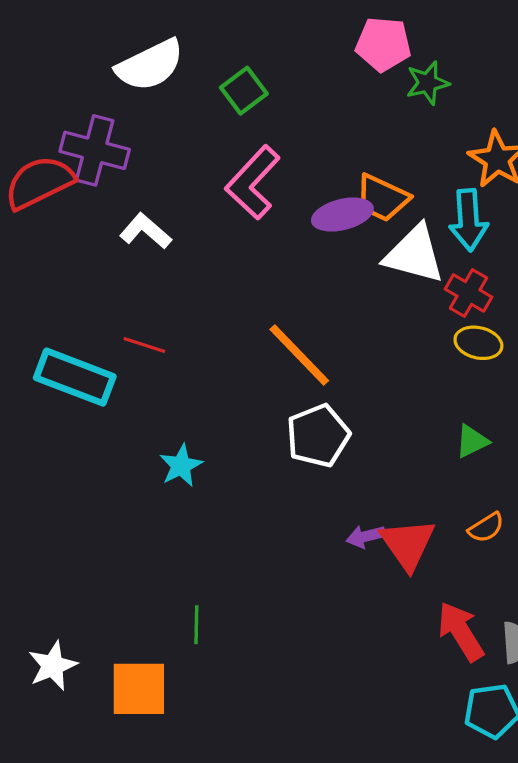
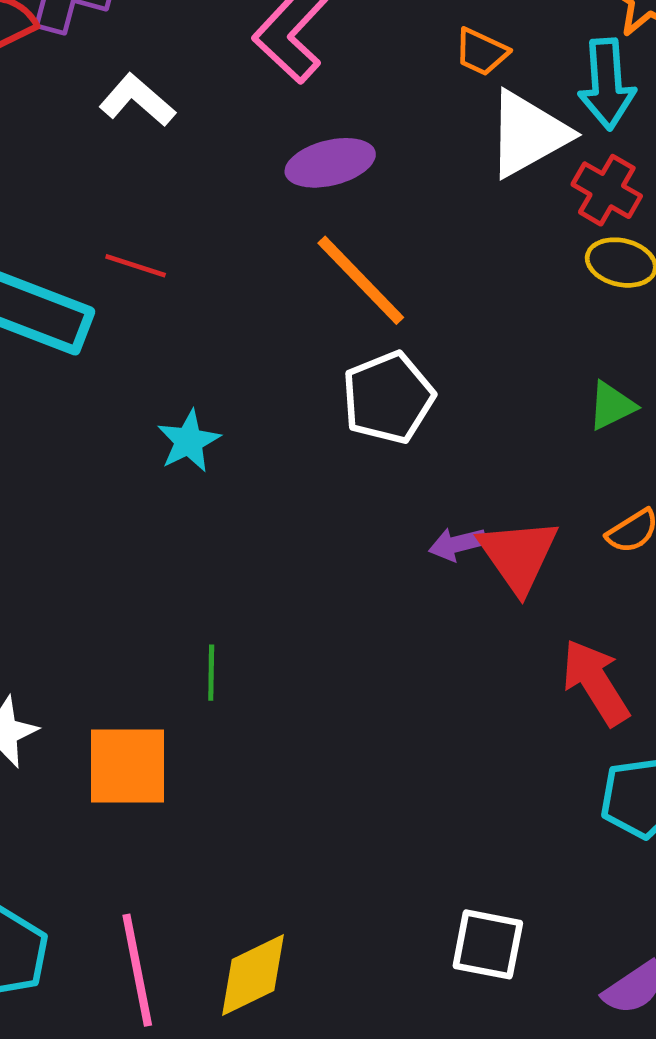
orange trapezoid: (382, 198) -> (481, 52), size x0.7
purple ellipse: (342, 214) -> (330, 163), moved
white triangle: (414, 254) -> (528, 134), turned -44

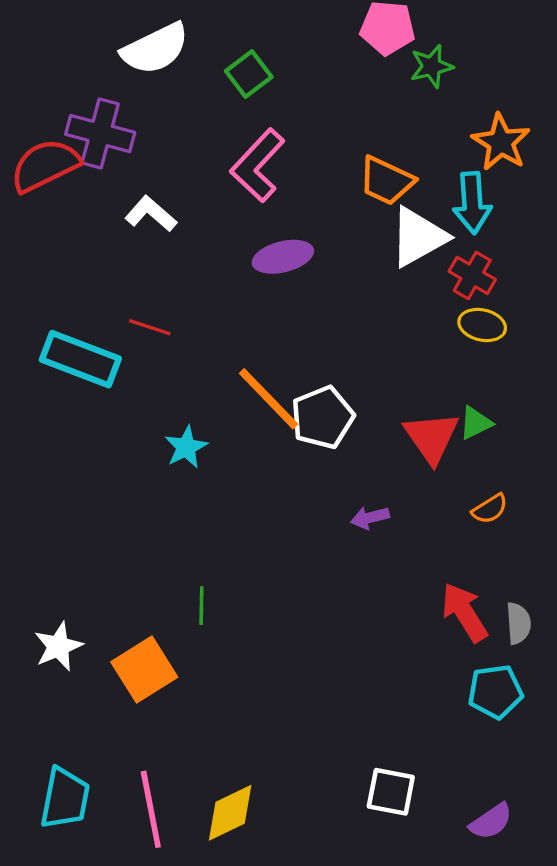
orange trapezoid: (481, 52) -> (386, 181), size x1.5
orange line: (361, 280) -> (269, 399), moved
red triangle: (518, 555) -> (432, 437), moved
orange square: (128, 766) -> (144, 670), turned -32

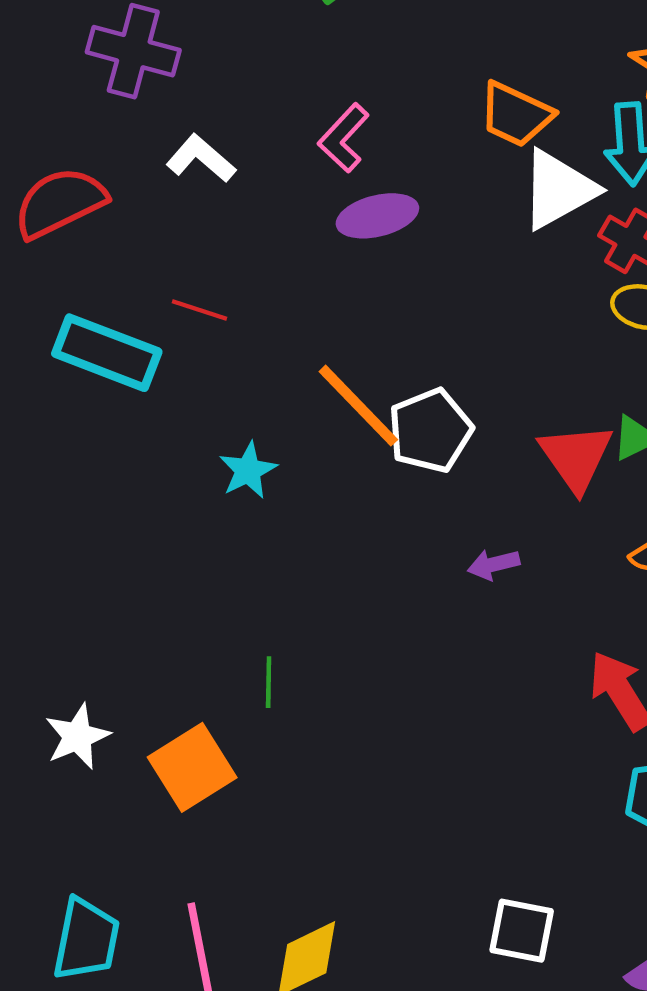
red semicircle: (45, 165) -> (60, 203), moved
pink L-shape: (258, 165) -> (344, 138), moved, size x0.7

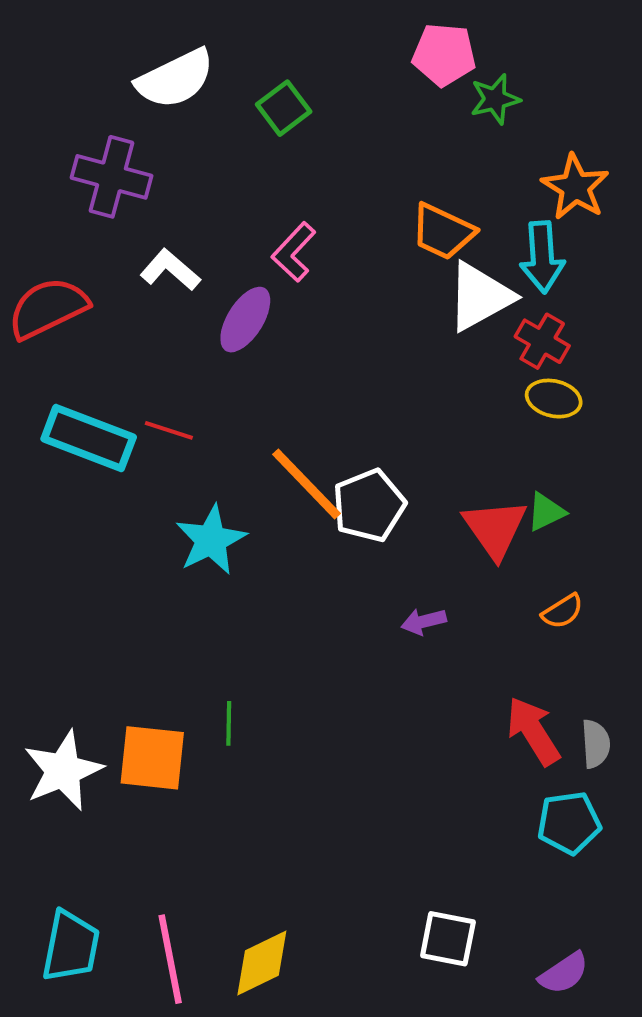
purple ellipse: (377, 216) -> (245, 320), moved, turned -44
red line: (199, 310) -> (169, 430), moved
cyan star: (248, 470) -> (211, 540), size x1.4
white star: (77, 737) -> (63, 771), size x1.4
orange square: (192, 767) -> (152, 758), moved, turned 38

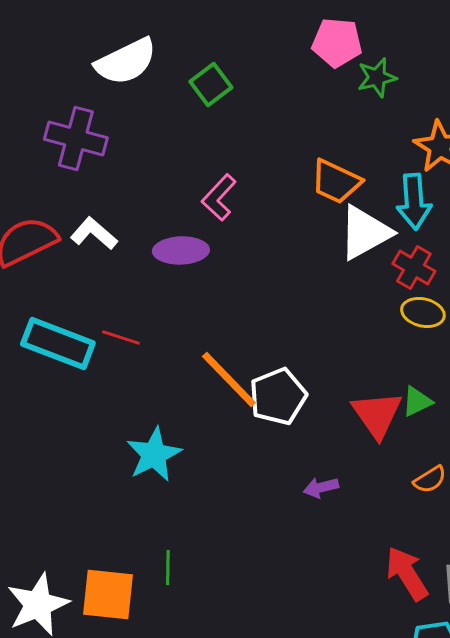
white L-shape: (170, 270) -> (94, 233), moved
purple ellipse: (245, 320) -> (181, 250), turned 56
cyan star: (211, 540) -> (154, 454), moved

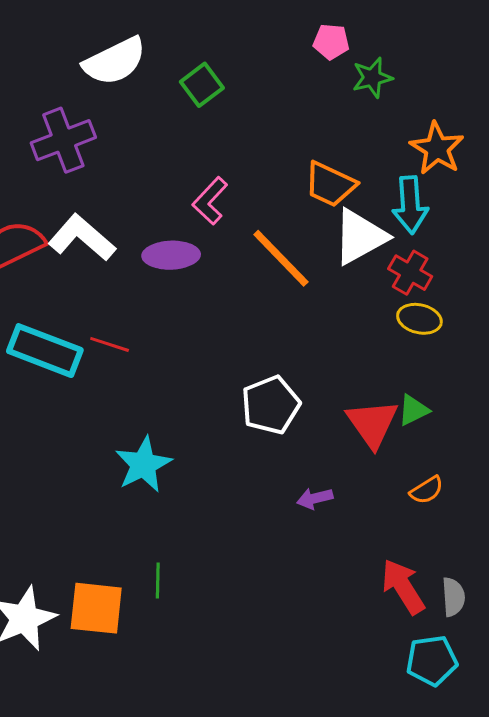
pink pentagon: (337, 42) -> (331, 42), size x0.7
purple cross: (76, 138) -> (63, 140), turned -36
white L-shape: (94, 233) -> (82, 238), size x1.4
orange line: (229, 379) -> (281, 258), moved

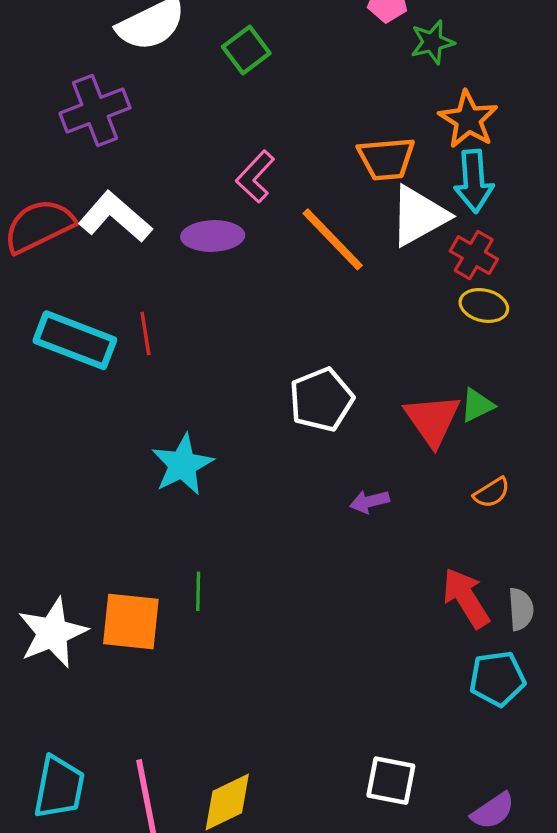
orange star: (437, 148) -> (468, 119), moved
orange trapezoid: (330, 184) -> (386, 159), turned -30
red line: (110, 344) -> (145, 333), turned 63

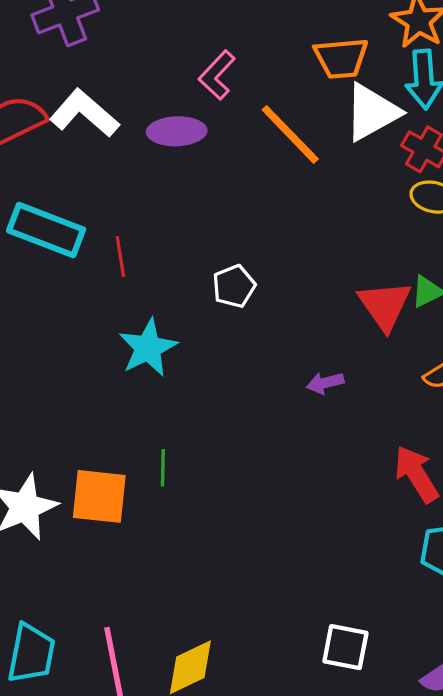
red line: (145, 333) -> (120, 257), moved
white pentagon: (321, 400) -> (234, 286), moved, size x0.7

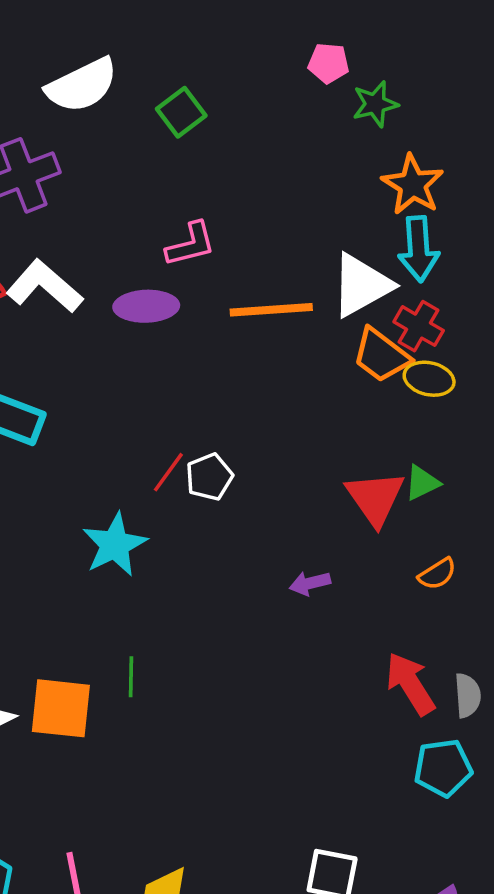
orange trapezoid: (341, 58) -> (381, 355), moved, turned 42
pink L-shape: (217, 75) -> (191, 244), turned -147
orange line: (290, 134) -> (271, 310), turned -50
red line: (120, 257) -> (168, 472), moved, turned 45

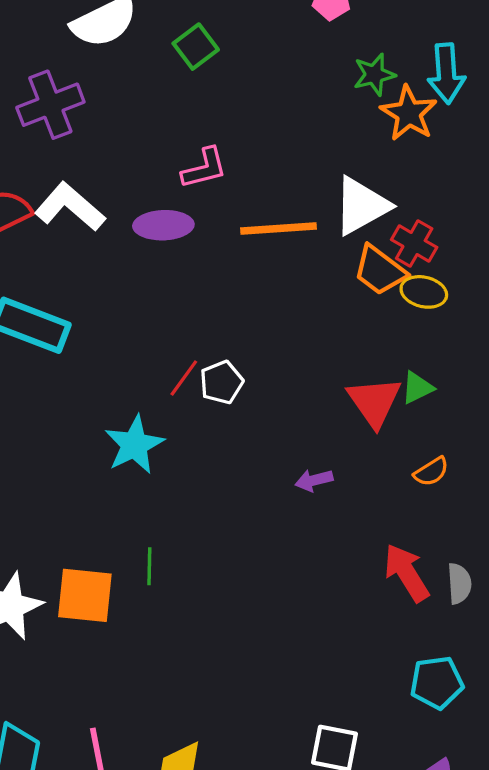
green star: (375, 104) -> (374, 75), moved
cyan arrow: (419, 249) -> (446, 73), moved
cyan pentagon: (443, 768) -> (437, 683), moved

